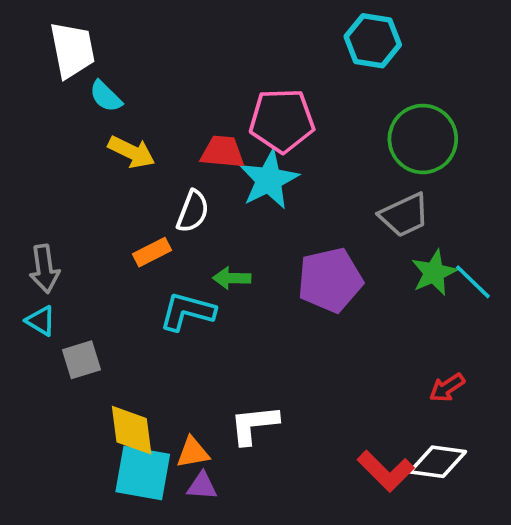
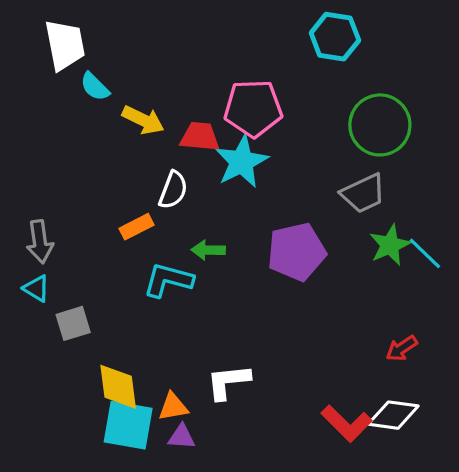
yellow arrow: (132, 152) -> (143, 120), moved

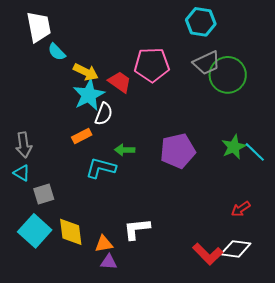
red trapezoid: (200, 137) -> (120, 82), turned 30
cyan star: (242, 162) -> (89, 95), moved
gray trapezoid: (363, 193) -> (207, 63), moved
cyan square: (128, 425) -> (35, 231), moved, turned 32

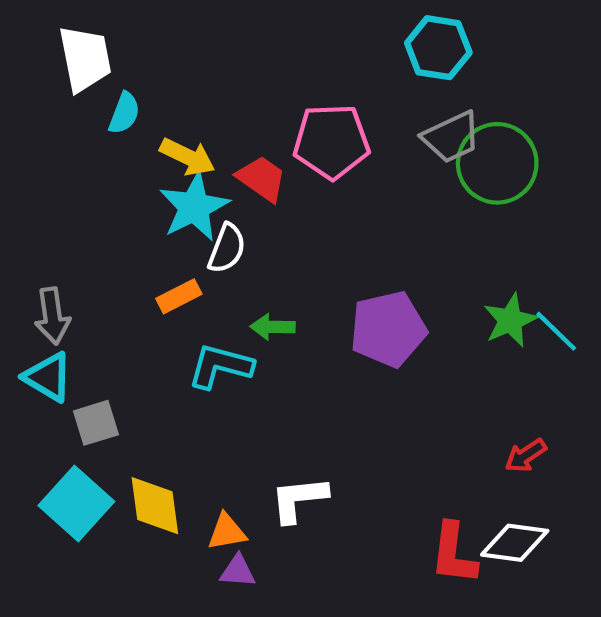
cyan semicircle: (57, 52) -> (124, 113), turned -114
cyan triangle: (22, 173) -> (48, 377), size x1.4
red L-shape: (208, 254) -> (454, 554), turned 52

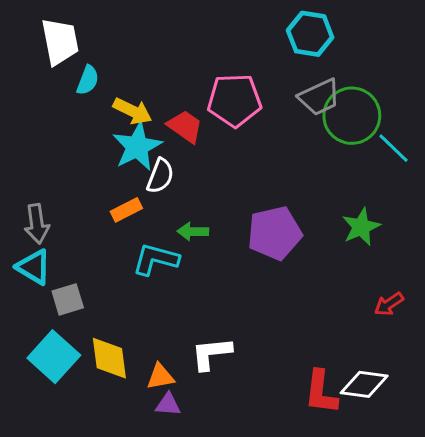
cyan line: (556, 331) -> (393, 148), moved
red arrow: (526, 456) -> (389, 304), moved

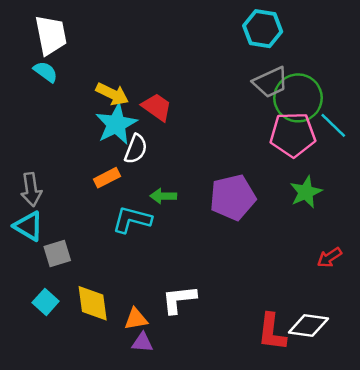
cyan semicircle: (88, 80) -> (46, 72), moved, turned -75
pink pentagon: (234, 100) -> (293, 135), moved
cyan square: (54, 357) -> (46, 302), size x0.6

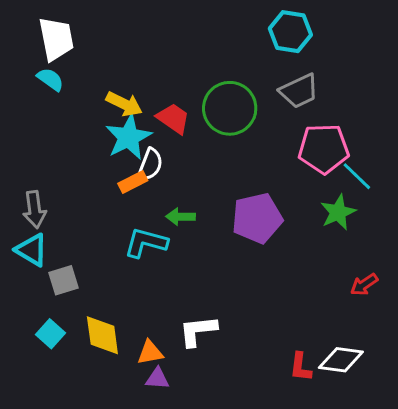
green circle: (298, 98) -> (230, 108), moved
cyan line: (333, 125) -> (357, 176), moved
orange rectangle: (107, 178) -> (133, 182), moved
red L-shape: (272, 332) -> (300, 367), size x0.7

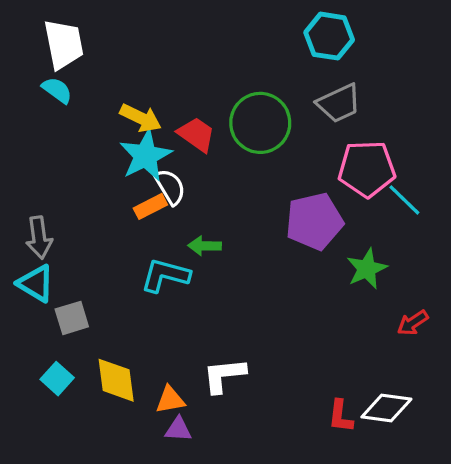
white semicircle: (150, 165) -> (170, 187), turned -52
green star: (338, 212) -> (367, 269), moved
purple pentagon: (257, 218) -> (314, 221), moved

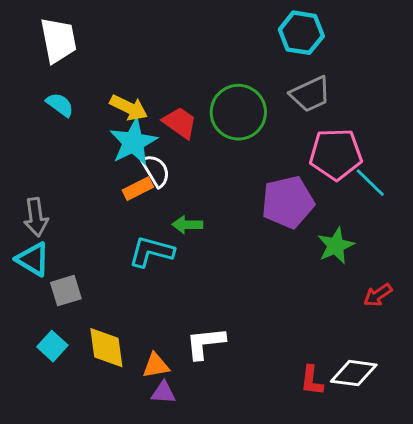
cyan semicircle: (57, 90) -> (60, 105), moved

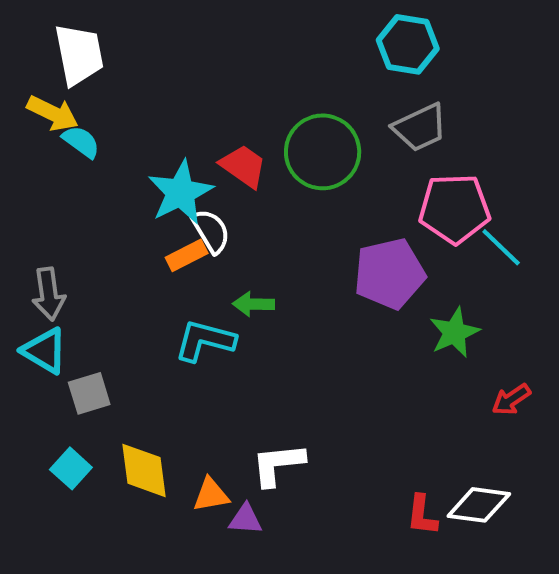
yellow arrow: (129, 108) -> (53, 113), moved
purple triangle: (163, 393) -> (245, 519), moved

